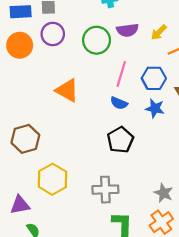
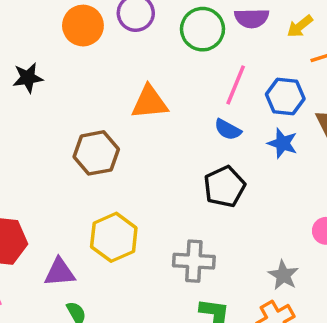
orange triangle: (67, 90) -> (150, 102), turned -40
brown hexagon: (25, 139) -> (96, 153), moved

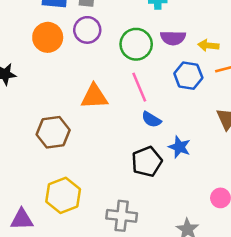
yellow arrow: (300, 26) -> (208, 45), turned 42
pink line: (236, 85) -> (139, 87), moved, turned -48
blue hexagon: (285, 97) -> (188, 76), moved
blue star: (282, 143) -> (179, 147), moved

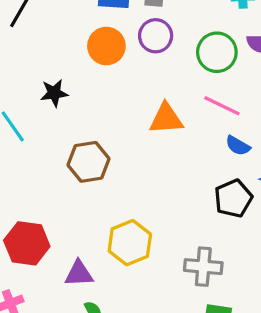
pink line: (139, 87) -> (222, 106), turned -40
brown hexagon: (53, 132) -> (88, 162), moved

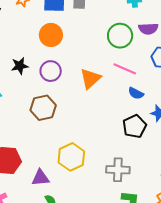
purple circle: (156, 36) -> (51, 71), moved
orange triangle: (166, 119) -> (90, 79), turned -35

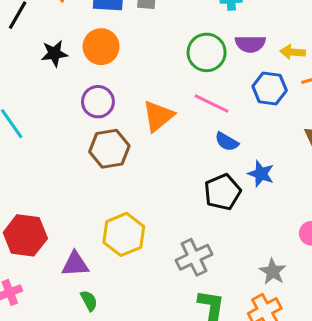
black star: (20, 66) -> (54, 53), moved
brown hexagon: (43, 108) -> (109, 149), moved
gray cross: (118, 170) -> (194, 257), turned -30

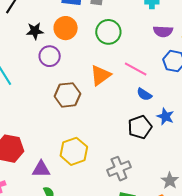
green circle: (207, 52) -> (108, 32), moved
purple circle: (98, 102) -> (50, 56), moved

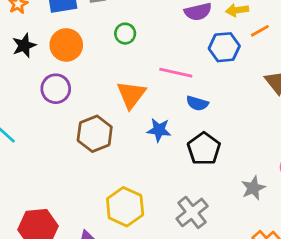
black star: (35, 31) -> (24, 45), moved
green circle: (108, 32) -> (125, 34), size x0.6
blue star: (165, 116) -> (159, 130), moved
gray star: (170, 181) -> (253, 188), moved, turned 30

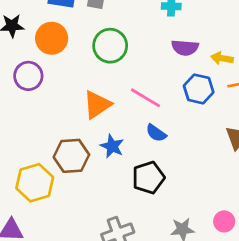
green circle: (125, 34) -> (110, 46), size x1.6
brown hexagon: (95, 134) -> (71, 156), moved
yellow hexagon: (125, 207) -> (35, 183), moved

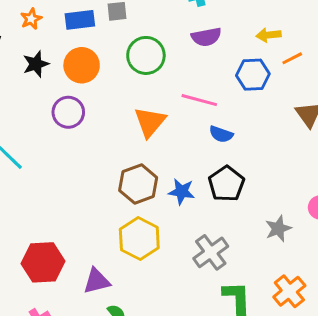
purple semicircle: (185, 48) -> (206, 37), moved
blue star: (112, 146) -> (182, 192), moved
yellow hexagon: (35, 183) -> (139, 239), moved

